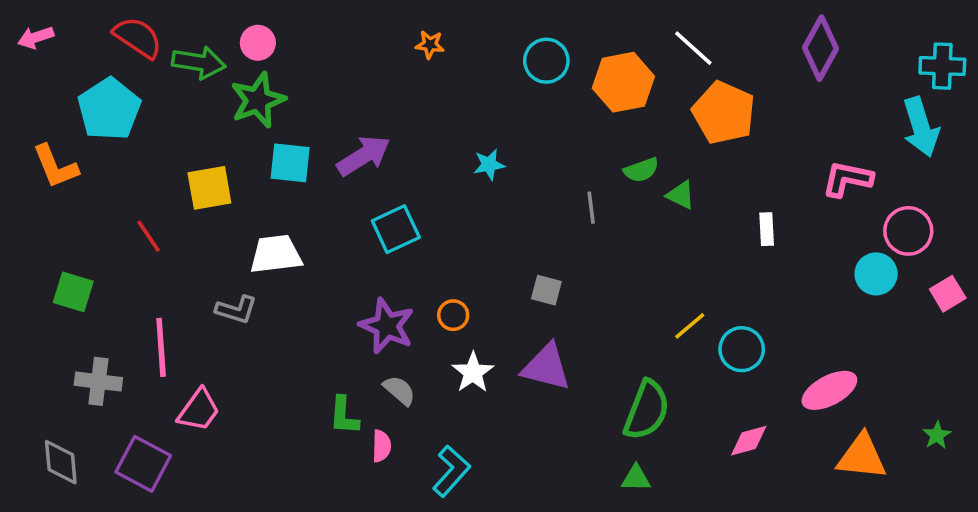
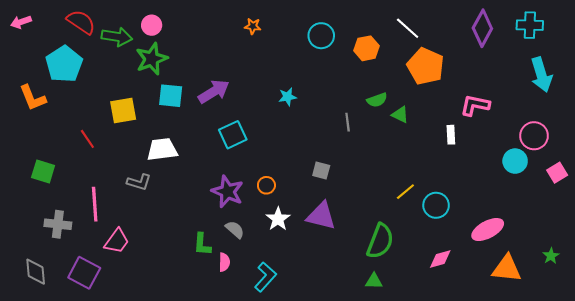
cyan cross: (942, 66) -> (530, 25), moved
orange hexagon: (623, 82) -> (367, 48), size x0.7
pink L-shape: (847, 179) -> (475, 105), moved

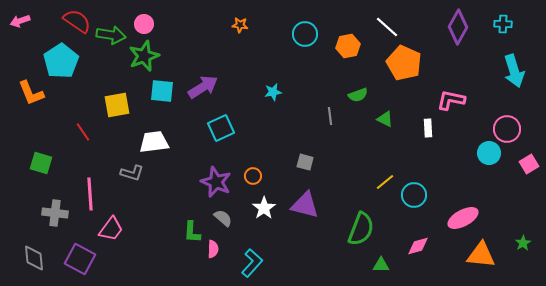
cyan cross: (530, 25) -> (503, 24), size x0.7
green triangle: (400, 115) -> (385, 119), moved
green triangle: (374, 281) -> (381, 265), moved

